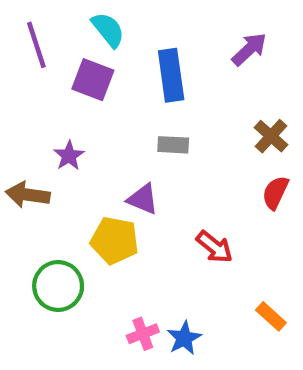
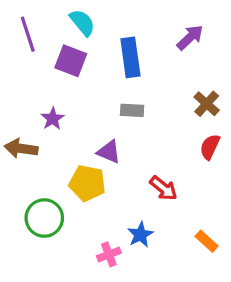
blue star: (184, 338) -> (140, 235), moved

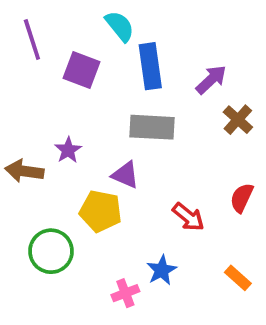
cyan semicircle: (82, 23) -> (120, 26), moved
purple arrow: (190, 37) -> (211, 80), moved
gray rectangle: (132, 110) -> (152, 127), size x1.6
purple star: (53, 119) -> (68, 150), moved
red semicircle: (210, 147) -> (242, 198), moved

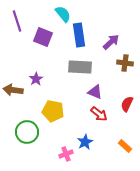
brown cross: (238, 120) -> (125, 63), turned -35
purple triangle: (125, 175) -> (95, 92), moved

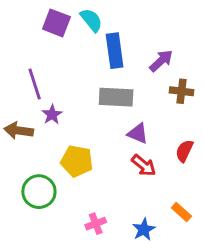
purple line: (17, 21) -> (35, 84), moved
purple square: (43, 37) -> (56, 23), moved
blue star: (85, 142) -> (144, 229), moved

